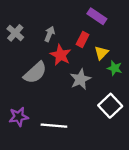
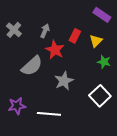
purple rectangle: (97, 16) -> (102, 15), moved
yellow triangle: (101, 53) -> (96, 41), moved
gray star: (80, 79) -> (64, 81), moved

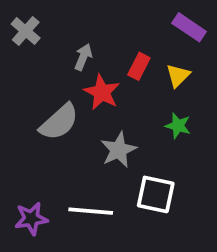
gray cross: (14, 30) -> (26, 31), moved
green star: (104, 62) -> (178, 126), moved
white square: (100, 96) -> (156, 194), moved, turned -35
purple star: (17, 106) -> (31, 219), moved

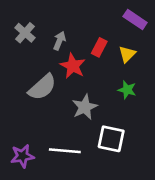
gray cross: (26, 31) -> (25, 33), moved

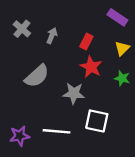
yellow triangle: (127, 54) -> (122, 48), moved
red star: (73, 66) -> (91, 67), moved
green star: (127, 90) -> (122, 78), moved
gray star: (85, 107) -> (74, 93), turned 30

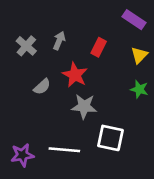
gray cross: (22, 29) -> (26, 46), moved
red star: (91, 67) -> (75, 75), moved
gray semicircle: (37, 76) -> (42, 87), size x0.6

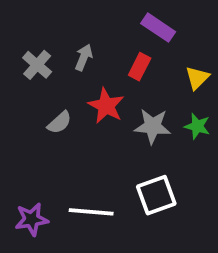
purple rectangle: (134, 20) -> (158, 28), moved
gray star: (84, 106) -> (153, 126), moved
white square: (110, 138) -> (156, 195), turned -32

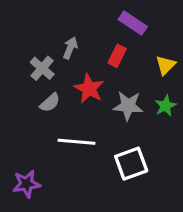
gray cross: (37, 65) -> (42, 68), moved
green star: (197, 126) -> (166, 106), turned 30
white line: (91, 212) -> (76, 142), moved

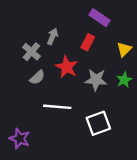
purple star: (26, 184) -> (20, 139), turned 30

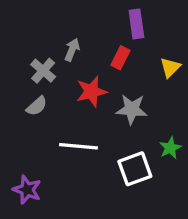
purple rectangle: (100, 18) -> (136, 24), turned 48
red star: (67, 67) -> (91, 92), turned 30
gray semicircle: (37, 77) -> (37, 106), moved
green star: (124, 80) -> (170, 148), moved

